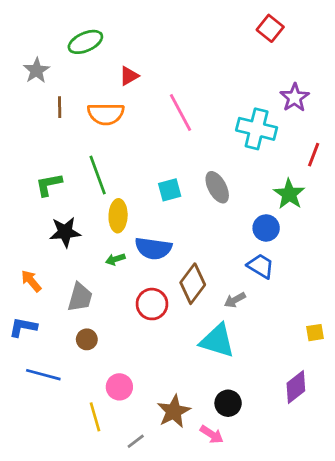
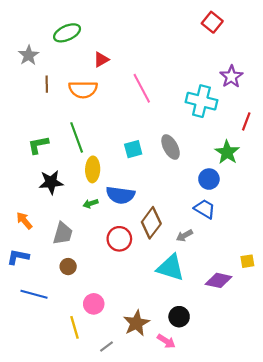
purple diamond: (296, 387) -> (219, 280), moved, turned 50

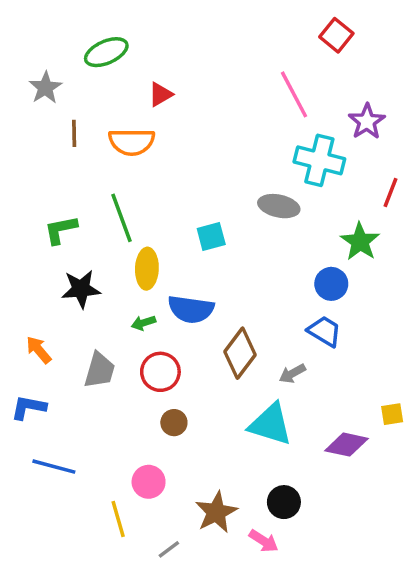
pink line: (142, 88) -> (294, 94), moved
gray ellipse: (171, 147) -> (279, 206), moved, turned -50
red circle: (119, 239) -> (160, 372), moved
brown circle: (68, 267) -> (174, 423), moved

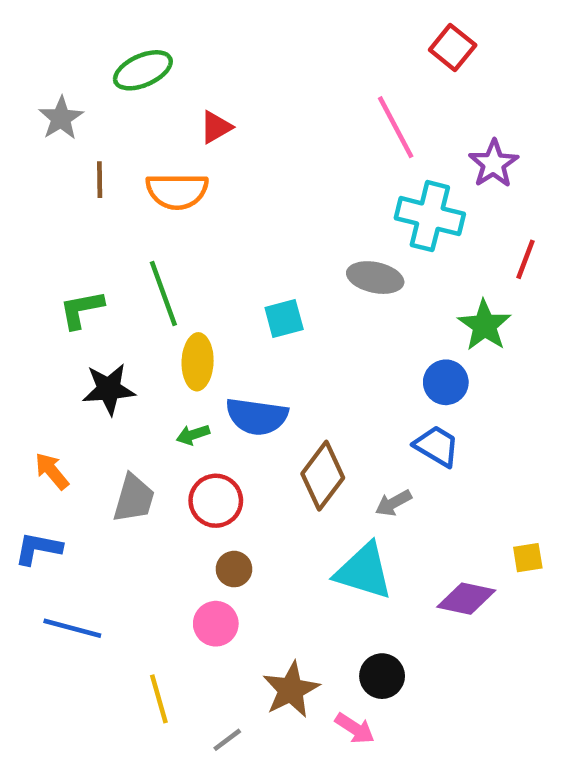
pink circle: (149, 482) -> (216, 624), moved

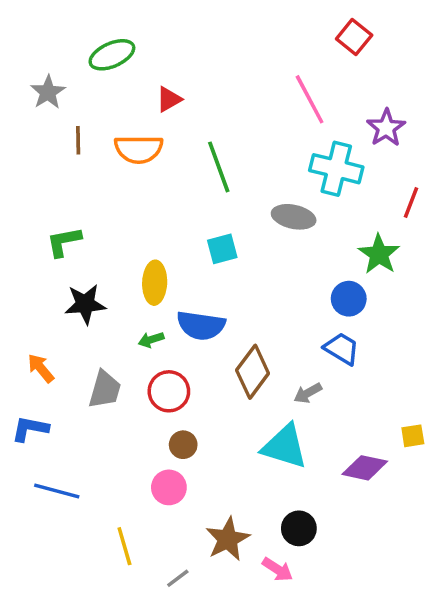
green line: (163, 293) -> (219, 167), moved

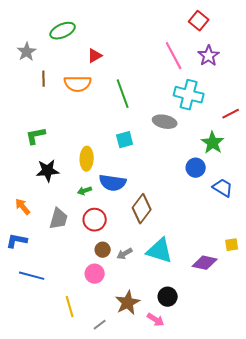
purple star: (386, 128) -> (209, 56), moved
red line: (411, 203) -> (231, 114), turned 42
blue trapezoid: (342, 349) -> (223, 188), moved
gray arrow: (308, 393) -> (125, 254), moved

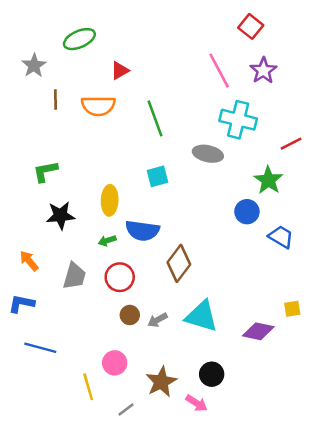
pink circle: (95, 274) -> (115, 363), moved

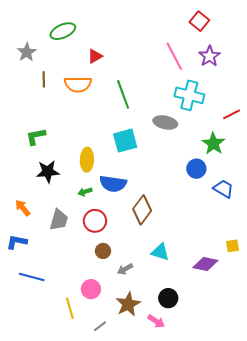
cyan square: (157, 176) -> (125, 141), size x1.4
cyan triangle: (202, 316) -> (160, 252), size x0.7
gray arrow: (157, 320) -> (125, 269), moved

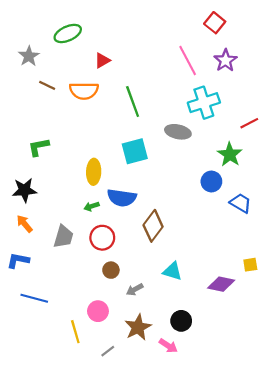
brown line: (44, 79) -> (47, 85), turned -63
cyan cross: (189, 95) -> (204, 103), turned -32
black star: (48, 172) -> (25, 190), moved

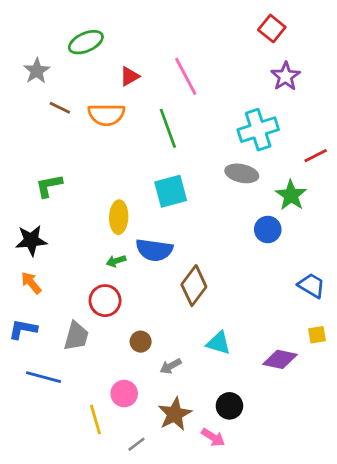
pink line: (188, 60) -> (186, 76), moved
gray ellipse: (178, 132) -> (242, 173), moved
blue trapezoid: (241, 203) -> (312, 286), moved
gray trapezoid: (63, 237) -> (76, 336), moved
red circle: (102, 238) -> (105, 301), moved

